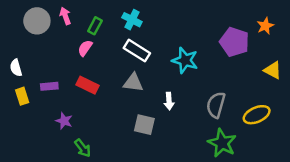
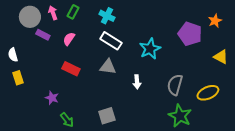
green rectangle: (95, 26) -> (73, 12), moved
cyan star: (185, 60) -> (150, 49), turned 30
purple rectangle: (49, 86) -> (43, 35), moved, turned 32
gray square: (144, 125) -> (107, 116), moved, turned -30

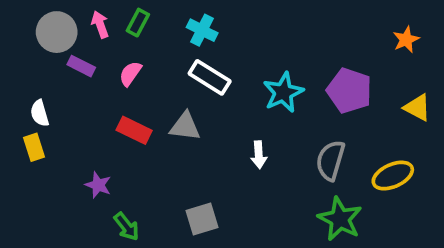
purple pentagon: (190, 34) -> (349, 91), moved
white semicircle: (13, 55) -> (40, 113), moved
gray triangle: (108, 67) -> (185, 126), moved

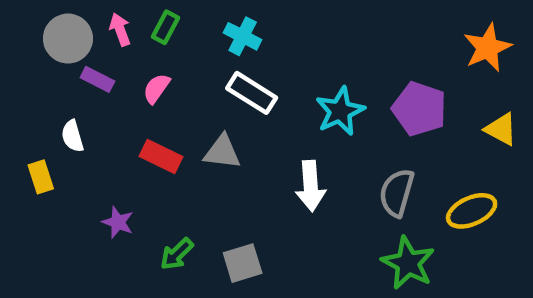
orange star: (406, 40) -> (487, 48), size x1.5
white semicircle: (40, 113) -> (72, 136), moved
white arrow: (259, 155) -> (311, 186), size x1.5
green arrow: (127, 227) -> (177, 254), moved, turned 84

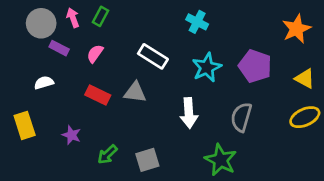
cyan cross: (243, 36) -> (197, 22), moved
white semicircle: (72, 136) -> (44, 83), turned 90
yellow rectangle: (41, 177) -> (25, 125), moved, size x1.4
yellow ellipse: (472, 211) -> (305, 117), moved
green star: (408, 263) -> (221, 160), moved

